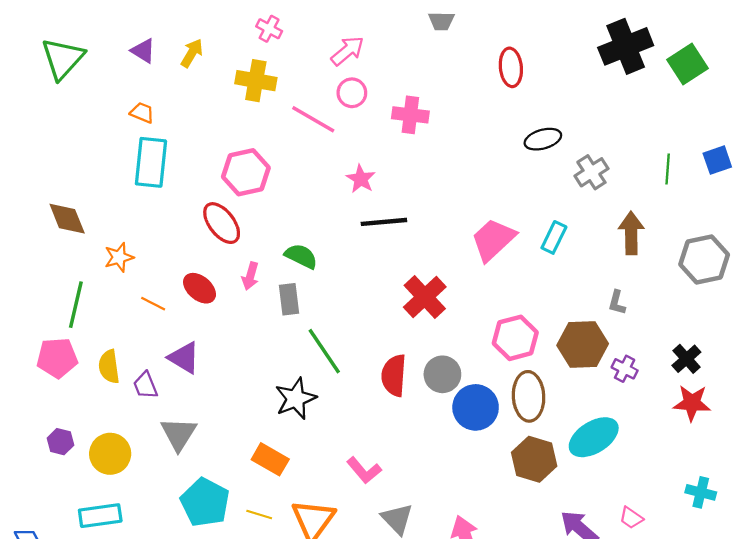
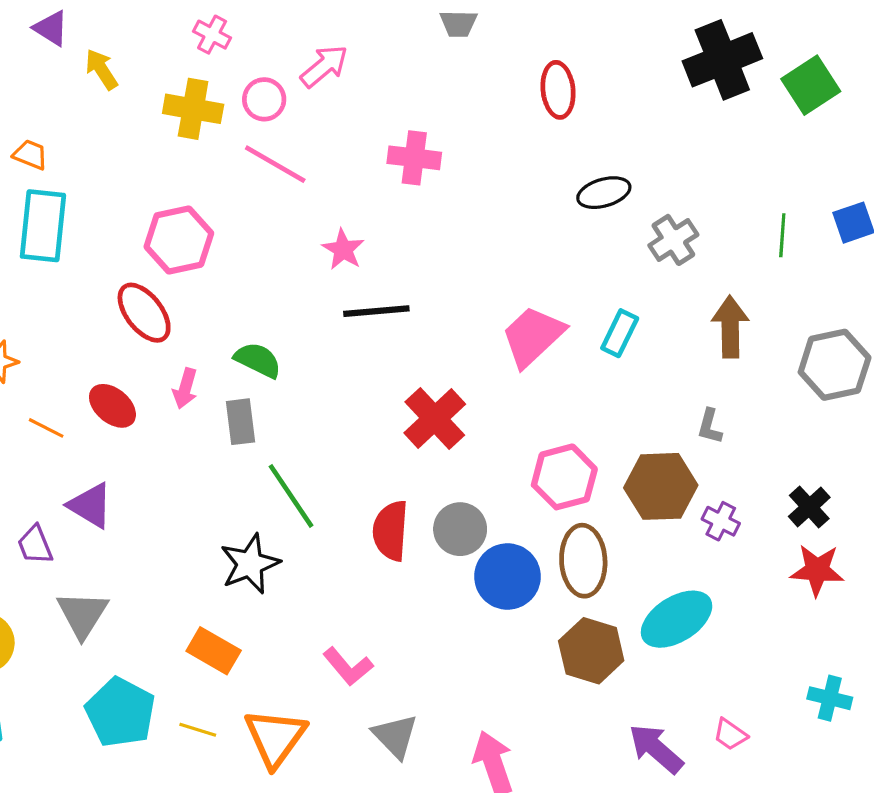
purple triangle: (143, 51) -> (51, 28), moved
yellow arrow: (192, 53) -> (101, 69), turned -64
pink circle: (352, 93) -> (264, 99), moved

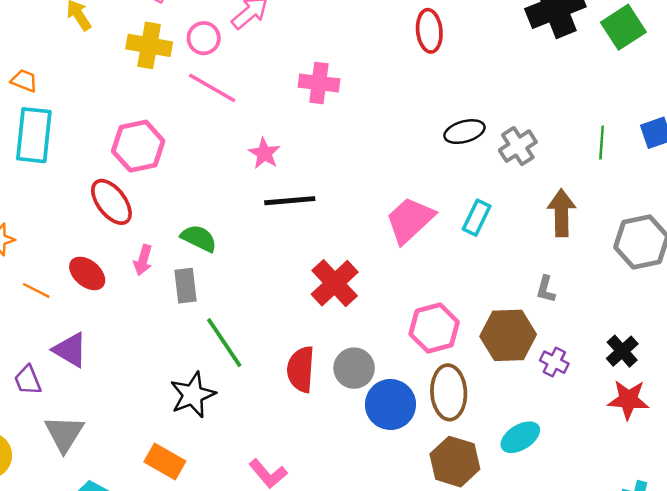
black ellipse: (604, 193) -> (464, 132), moved
cyan ellipse: (677, 619) -> (520, 437), size x0.7

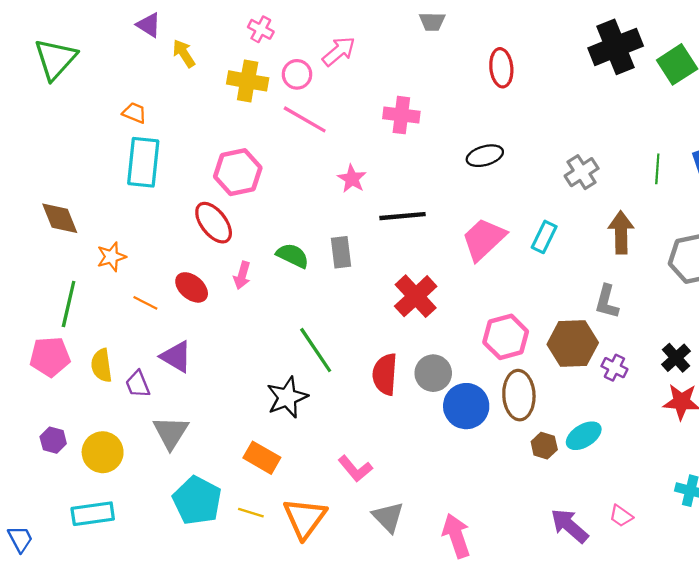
black ellipse: (464, 132) -> (485, 156), moved
black line: (290, 201) -> (402, 216), moved
gray rectangle: (185, 286) -> (341, 252), moved
gray L-shape: (546, 289) -> (607, 302), size x1.4
brown hexagon: (455, 462) -> (544, 446), moved, size x0.6

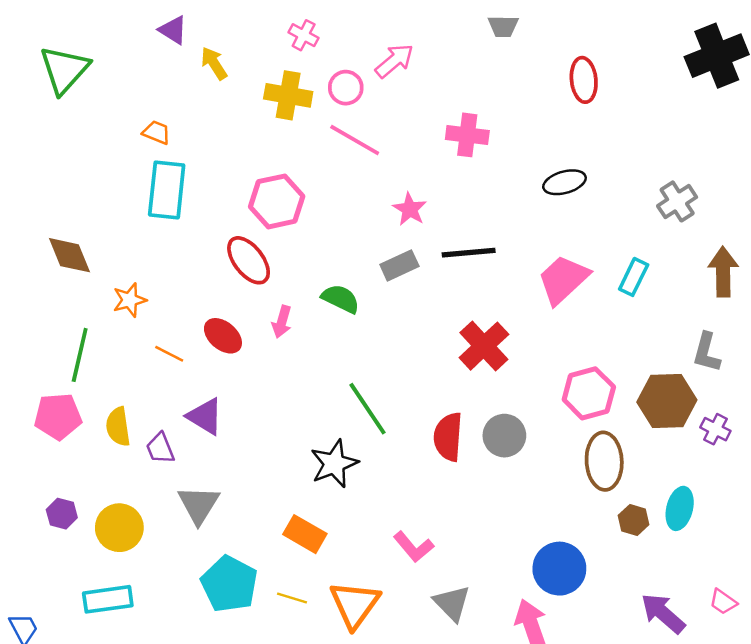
gray rectangle: (341, 252) -> (399, 265), moved, turned 72
blue circle: (466, 406) -> (559, 569), moved
cyan ellipse: (584, 436) -> (680, 508), turned -44

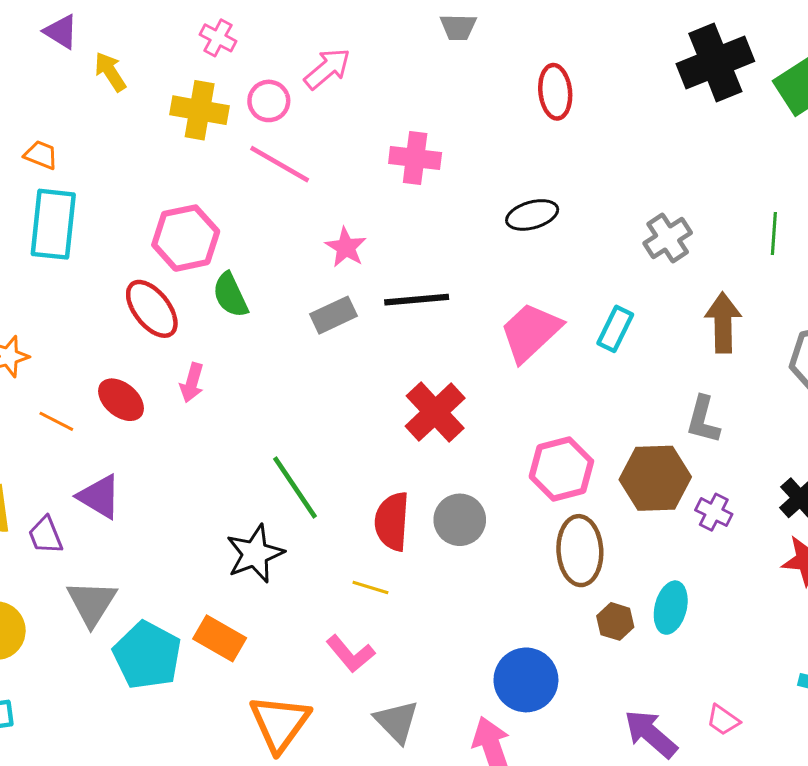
green semicircle: (341, 299) -> (230, 295), moved, turned -141
cyan pentagon: (229, 584) -> (147, 655), moved
yellow line: (292, 598) -> (370, 588), moved

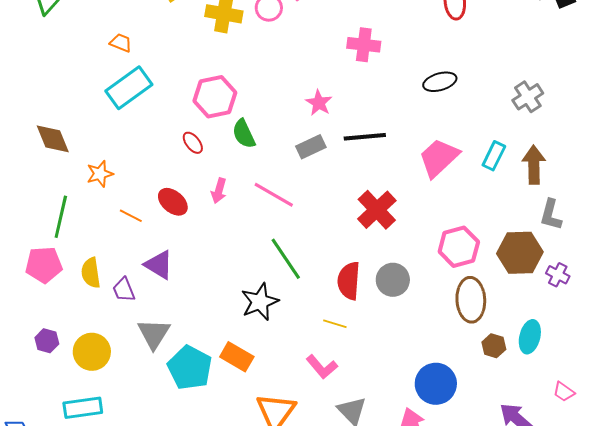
pink line: (280, 164) -> (274, 195), moved
cyan rectangle: (53, 224) -> (129, 88), turned 48
red ellipse: (152, 309) -> (193, 143), size x0.6
brown arrow: (723, 323) -> (534, 165), moved
pink trapezoid: (723, 720) -> (564, 392), moved

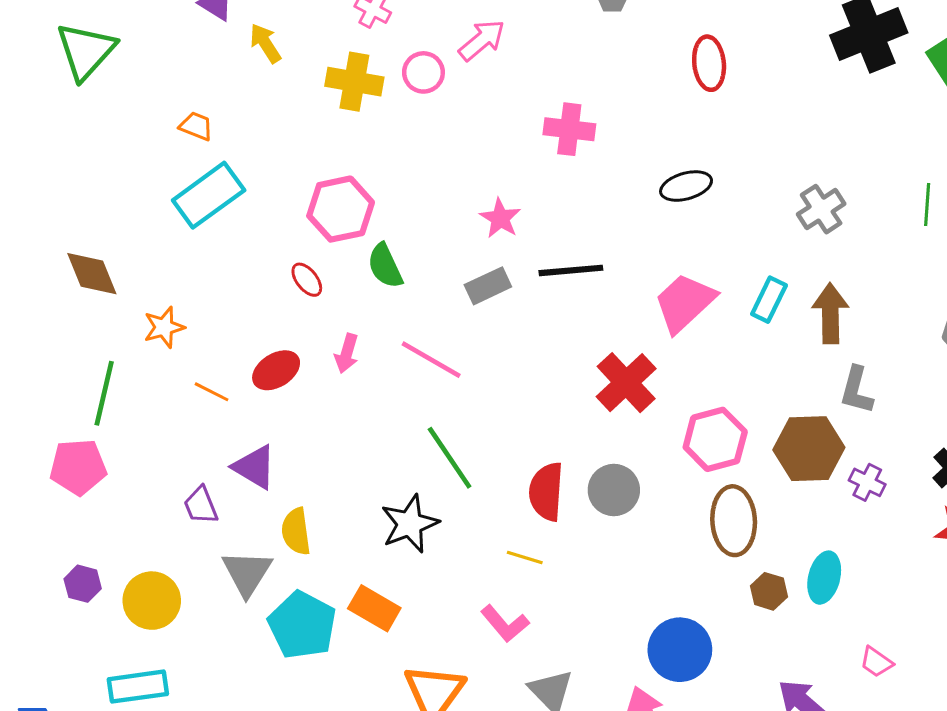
red ellipse: (173, 202) -> (276, 370), turned -72
red cross: (377, 210) -> (626, 383), moved
yellow semicircle: (91, 273) -> (296, 531), moved

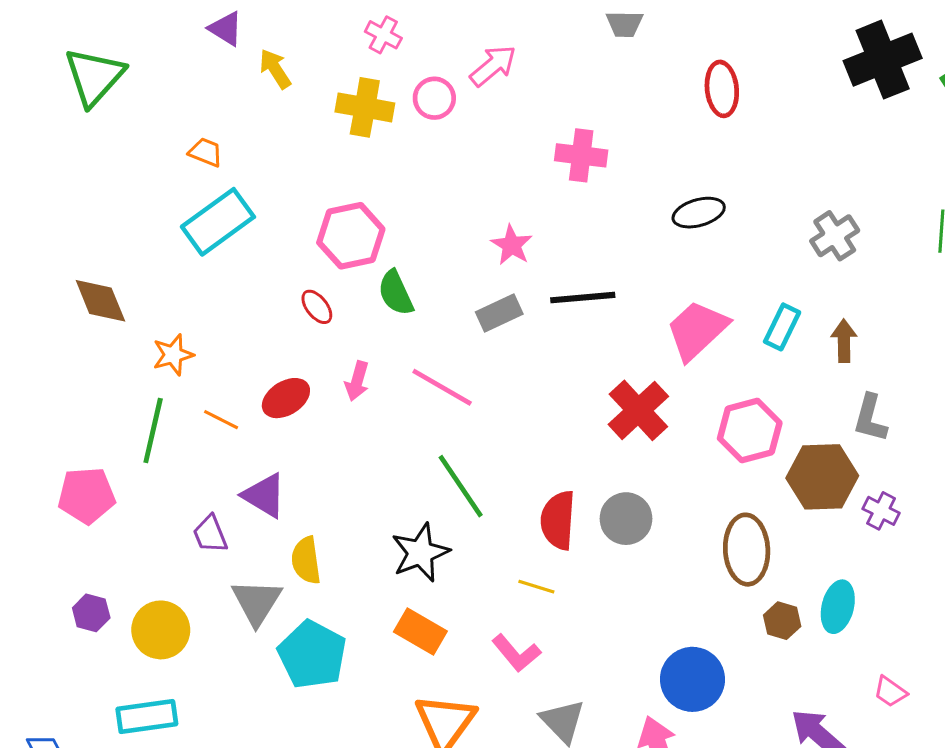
brown arrow: (830, 313) -> (844, 341), size x0.7
green line: (104, 393) -> (153, 431), moved
pink hexagon: (715, 439) -> (750, 431), moved
orange rectangle: (374, 608) -> (420, 631), moved

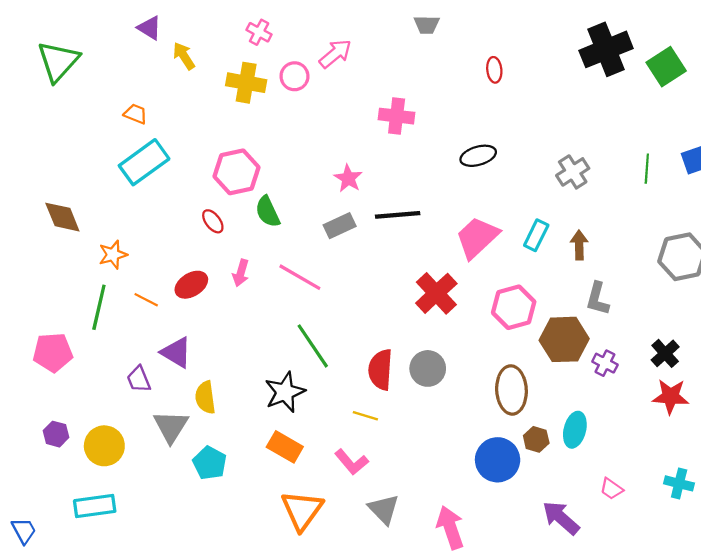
red ellipse: (722, 89) -> (494, 70), size x0.7
cyan pentagon: (312, 655) -> (210, 463), size x0.7
blue circle: (692, 679) -> (498, 460), moved

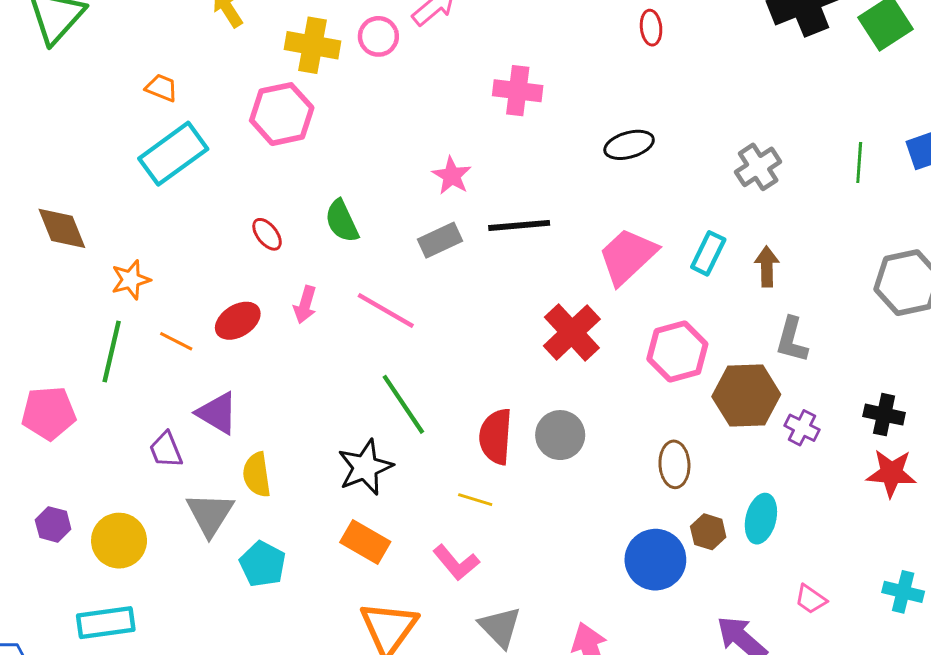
pink hexagon: (236, 172) -> (282, 114), moved
black cross: (665, 353) -> (884, 415), turned -36
brown ellipse: (511, 390) -> (674, 464), size x0.7

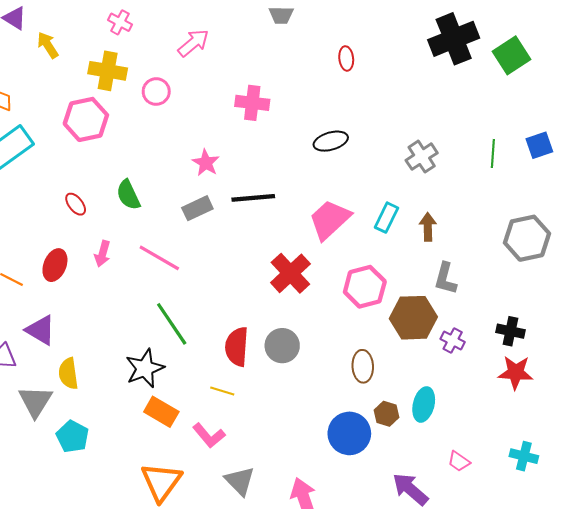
pink circle: (378, 36) -> (156, 92), moved
red ellipse: (238, 321) -> (55, 265), turned -36
orange rectangle: (365, 542) -> (161, 412), moved

